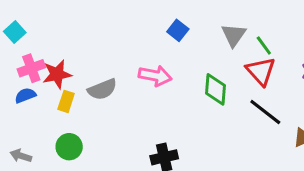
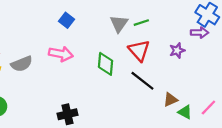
blue square: (178, 30) -> (66, 20), moved
green line: (264, 46) -> (141, 23), moved, turned -72

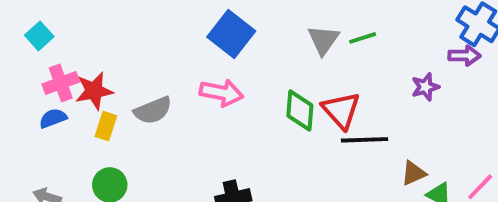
blue square: (66, 20) -> (231, 34), size x1.6
red triangle: (139, 50) -> (341, 110), moved
black line: (142, 81) -> (365, 140), turned -40

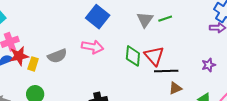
purple star: (425, 87) -> (209, 65), moved
red star: (94, 91) -> (19, 56), moved
brown triangle: (414, 173) -> (175, 88), moved

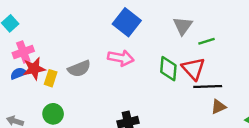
green line: (165, 19) -> (207, 41), moved

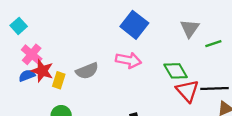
pink cross: (23, 52) -> (32, 54), turned -30
red star: (34, 69) -> (42, 71), turned 30
green diamond: (168, 69) -> (176, 71), turned -35
red triangle: (193, 69) -> (187, 91), moved

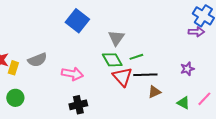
gray triangle: (190, 28) -> (116, 38), moved
green line: (213, 44) -> (136, 57), moved
pink arrow: (128, 60) -> (72, 74), moved

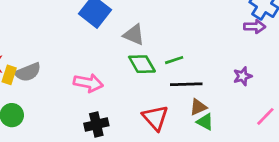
gray triangle: (116, 38) -> (134, 35), moved, turned -42
gray semicircle: (37, 60) -> (28, 72), moved
red triangle: (122, 77) -> (155, 118), moved
green triangle: (183, 103) -> (205, 122), moved

